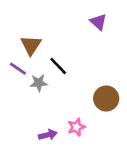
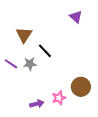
purple line: (18, 69) -> (11, 64), moved
brown circle: (106, 98) -> (81, 87), moved

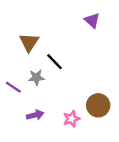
purple line: (11, 64) -> (13, 87), moved
purple arrow: (37, 104) -> (35, 115), moved

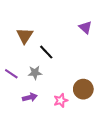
purple triangle: (92, 20) -> (85, 27), moved
gray star: (36, 77) -> (35, 73), moved

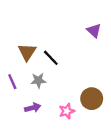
brown triangle: (25, 36) -> (27, 52), moved
purple line: (11, 74) -> (12, 82), turned 32

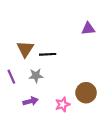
purple triangle: (94, 31) -> (88, 29), turned -48
black line: (51, 58) -> (48, 54), turned -49

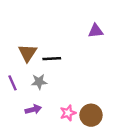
brown circle: (86, 93) -> (91, 115), moved

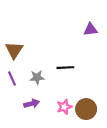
brown triangle: (28, 53) -> (14, 50), moved
black line: (52, 59) -> (65, 68), moved

